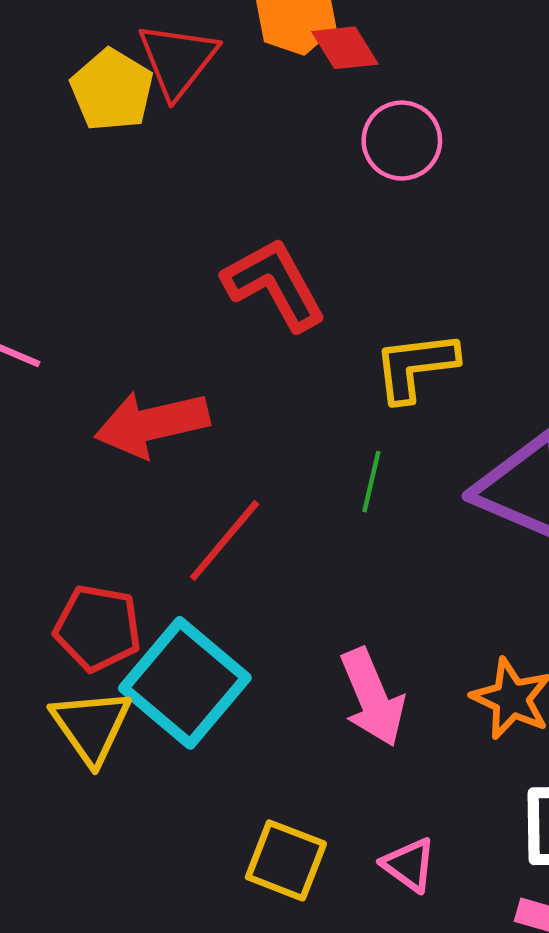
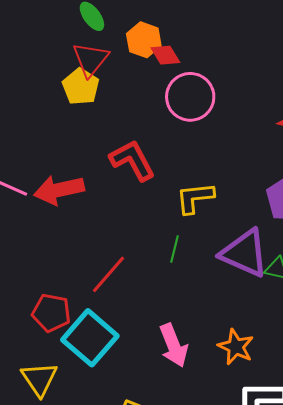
yellow pentagon: (112, 90) -> (81, 87), moved
pink circle: (402, 141) -> (190, 97), size x1.4
red arrow: (152, 424) -> (59, 190), moved
yellow triangle: (91, 726) -> (39, 379), moved

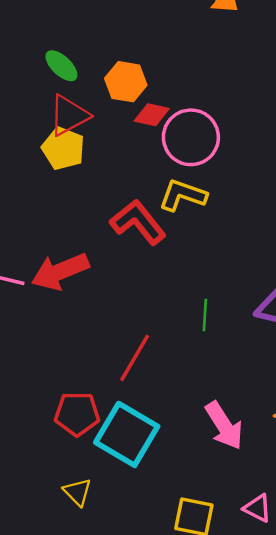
red diamond: (165, 55) -> (152, 115), moved, turned -36
red triangle: (91, 59) -> (69, 115), turned 33
yellow L-shape: (195, 198) -> (183, 195), moved, turned 36
yellow triangle: (39, 379) -> (77, 492), size x0.7

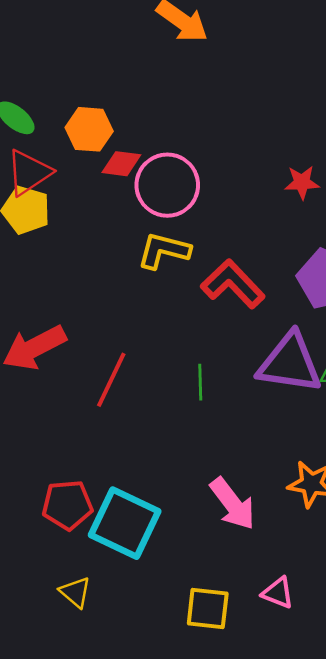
red L-shape: (138, 222) -> (233, 284), moved
red line: (135, 358) -> (111, 380), moved

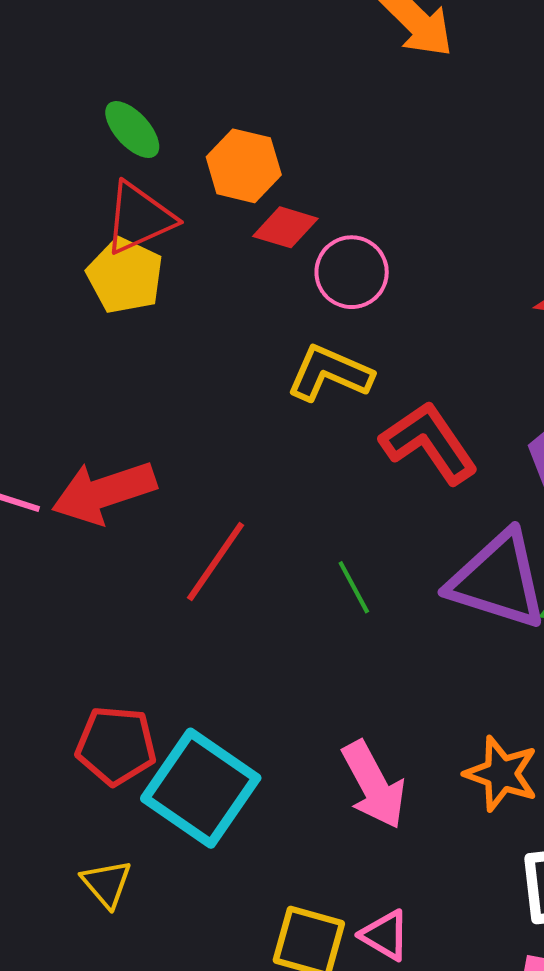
pink circle: (167, 185) -> (352, 272), size x0.7
green line: (200, 382) -> (354, 587), turned -36
pink triangle: (278, 593) -> (385, 935), moved

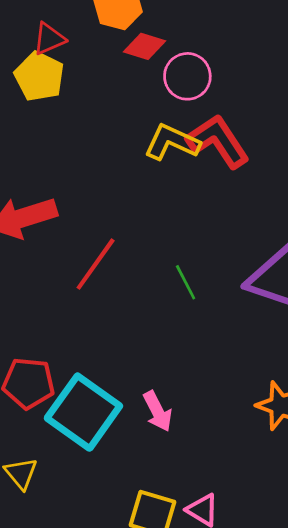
red triangle: (139, 218) -> (49, 39), size x0.7
red L-shape: (429, 443) -> (218, 141), moved
pink arrow: (374, 785) -> (158, 411), moved, size x0.7

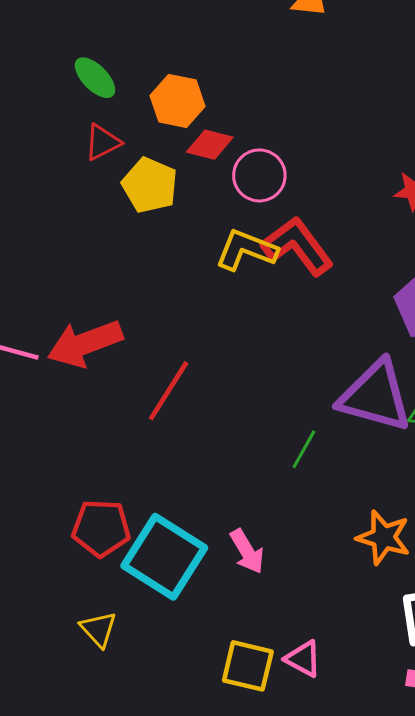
yellow pentagon: (39, 76) -> (150, 185), moved
green line: (186, 282) -> (304, 449), moved, turned 60

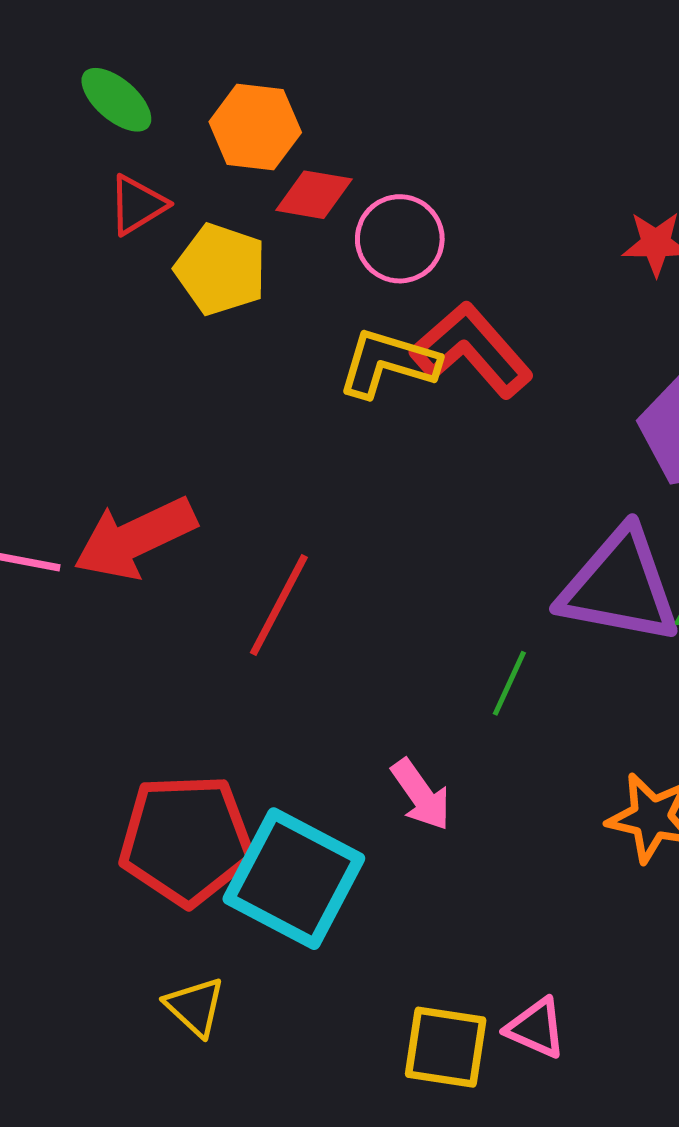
red pentagon: (101, 528) -> (186, 840), size x1.4
pink arrow: (247, 551) -> (421, 795), moved

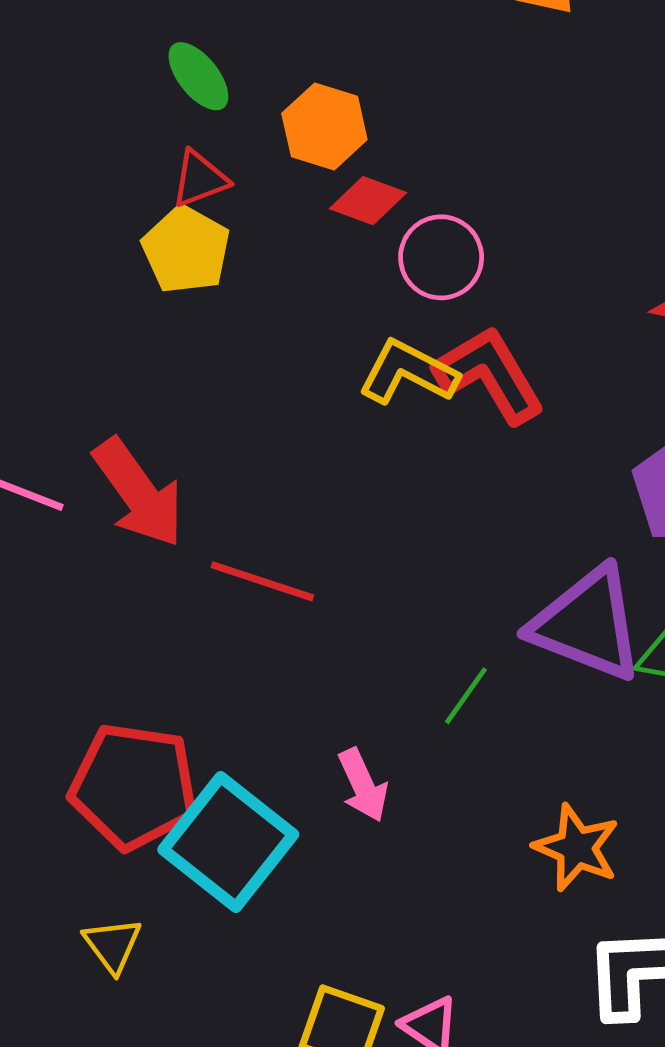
yellow pentagon: (221, 269) -> (186, 250), moved
red arrow: (135, 538) -> (139, 493), turned -111
red line: (279, 605) -> (262, 581), turned 70

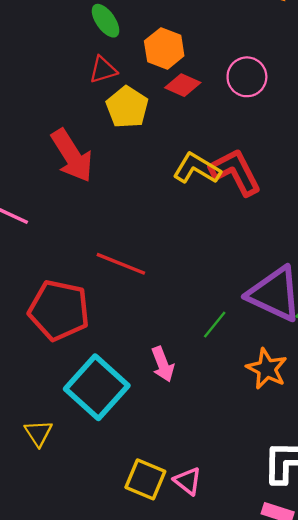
yellow pentagon: (186, 250) -> (127, 107), moved
pink circle: (441, 257) -> (247, 77), moved
red arrow: (139, 493) -> (72, 156), moved
red pentagon: (134, 786) -> (59, 310), moved
orange star: (577, 848) -> (267, 369), moved

